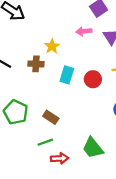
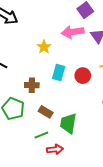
pink arrow: (84, 31) -> (73, 32), size x1.5
brown cross: (36, 64) -> (32, 85), moved
green trapezoid: (93, 148) -> (68, 123), moved, turned 50

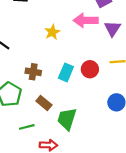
cyan rectangle: (59, 73) -> (66, 72), moved
green line: (41, 135) -> (27, 127), moved

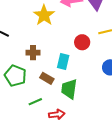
yellow star: (52, 32) -> (44, 15), size x1.5
cyan rectangle: (66, 72) -> (63, 61), moved

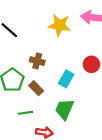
yellow star: (44, 15) -> (59, 25), turned 30
brown rectangle: (47, 78) -> (36, 88), moved

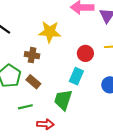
yellow star: (59, 25) -> (50, 32), moved
cyan rectangle: (66, 79) -> (76, 76), moved

